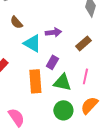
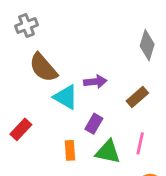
brown semicircle: (16, 22) -> (43, 68), size x1.6
orange rectangle: (35, 81) -> (70, 150), size x0.6

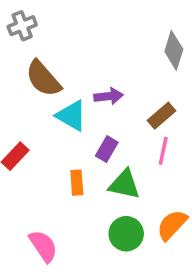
pink line: (140, 143) -> (163, 151), moved

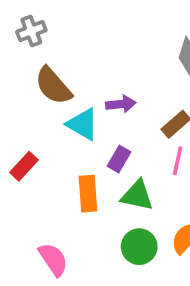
orange rectangle: (77, 183) -> (88, 194), size x1.4

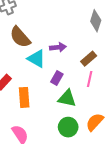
orange rectangle: (88, 194) -> (24, 97), moved

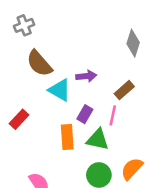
pink line: (90, 79) -> (113, 115), moved
orange rectangle: (24, 97) -> (67, 137), moved

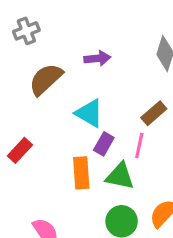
brown semicircle: (39, 63) -> (46, 79), turned 88
purple arrow: (86, 76) -> (97, 58), moved
cyan triangle: (60, 90) -> (89, 113), moved

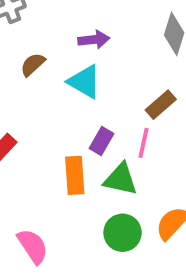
brown semicircle: (46, 79) -> (33, 64), size x0.6
cyan triangle: (89, 113) -> (84, 82), moved

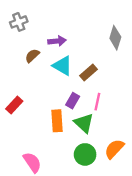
purple arrow: (94, 40) -> (57, 41), moved
brown rectangle: (161, 105) -> (88, 72), moved
green triangle: (121, 179) -> (84, 123), turned 30

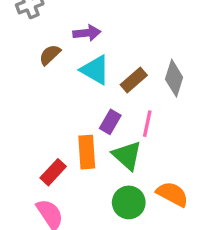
gray diamond: (115, 38) -> (174, 78), moved
red rectangle: (14, 105) -> (53, 172), moved
orange semicircle: (114, 149) -> (172, 194), turned 75

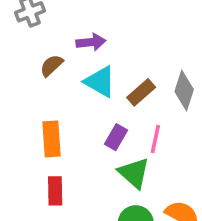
orange rectangle: (87, 152) -> (52, 139), moved
red rectangle: (53, 172) -> (55, 191), turned -44

